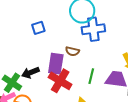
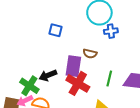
blue square: (38, 28) -> (55, 30), turned 32
blue cross: (93, 29) -> (111, 31), size x0.6

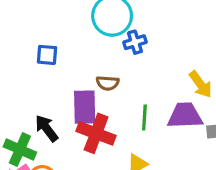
black arrow: (48, 75) -> (47, 128), turned 84

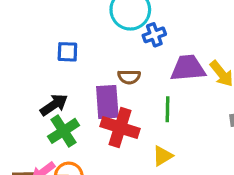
purple trapezoid: (185, 116) -> (188, 68), moved
black arrow: (47, 128) -> (54, 105), moved, turned 96
green cross: (20, 150) -> (63, 131), moved, turned 36

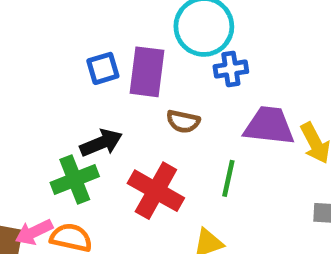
blue square: (67, 52) -> (103, 68), turned -30
purple rectangle: (107, 102) -> (147, 72), moved
black arrow: (54, 105) -> (101, 143), moved

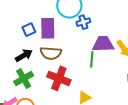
brown semicircle: (183, 121) -> (51, 53), moved, size x1.5
black arrow: (101, 143) -> (24, 55), moved
green line: (228, 178) -> (92, 59), moved

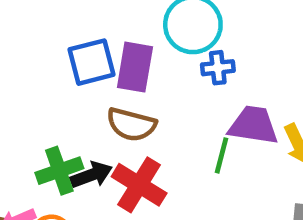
blue square: (29, 30) -> (92, 62), size x1.5
black arrow: (24, 55) -> (91, 175), moved

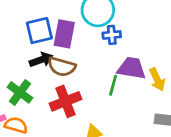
green cross: (59, 171) -> (20, 92), turned -35
black arrow: (91, 175) -> (41, 60), moved
red cross: (139, 185) -> (66, 101), turned 36

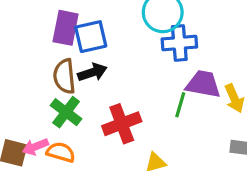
purple rectangle: (64, 34) -> (66, 28), moved
blue cross: (112, 35) -> (179, 43), size x1.5
brown semicircle: (62, 67) -> (64, 76), moved, turned 68

